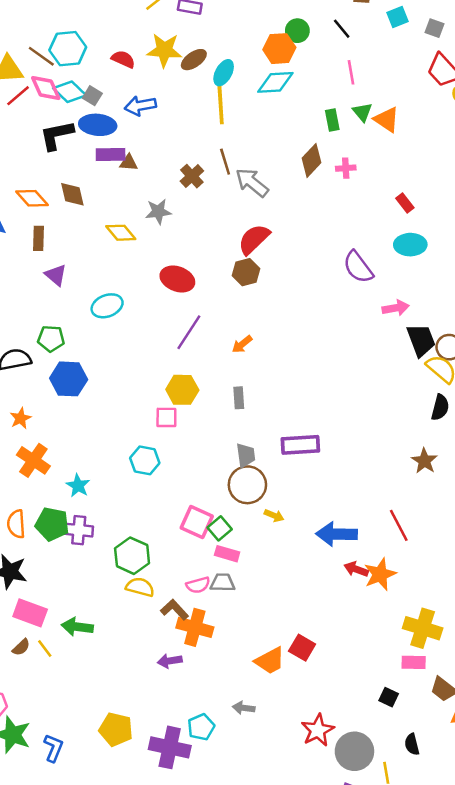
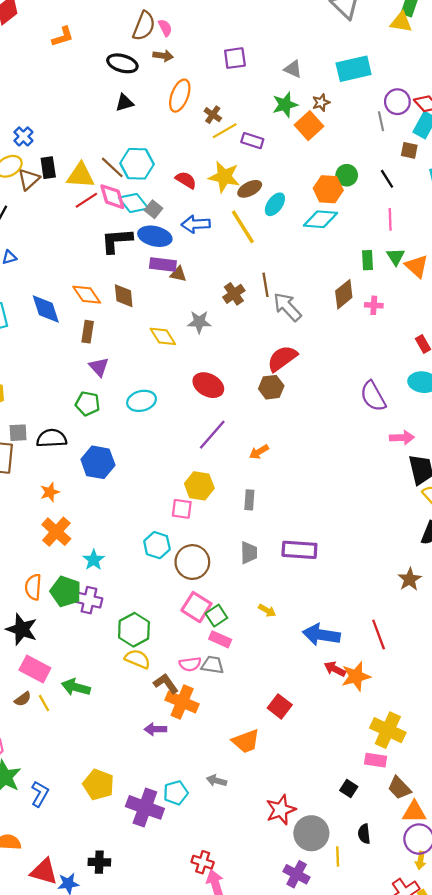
yellow line: (221, 104) -> (243, 227), moved, turned -36
green pentagon: (51, 339) -> (88, 404), moved
brown circle: (247, 485) -> (192, 562), moved
red square: (302, 648) -> (280, 706), moved

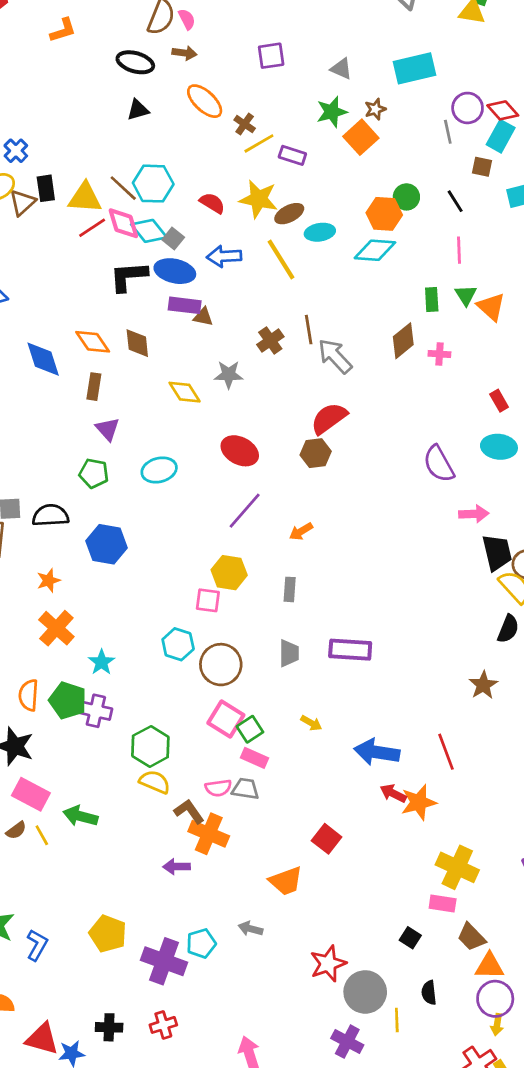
orange ellipse: (180, 96) -> (205, 101), turned -68
cyan ellipse: (275, 204) -> (320, 232), turned 45
red cross: (203, 862) -> (163, 1025), moved, turned -35

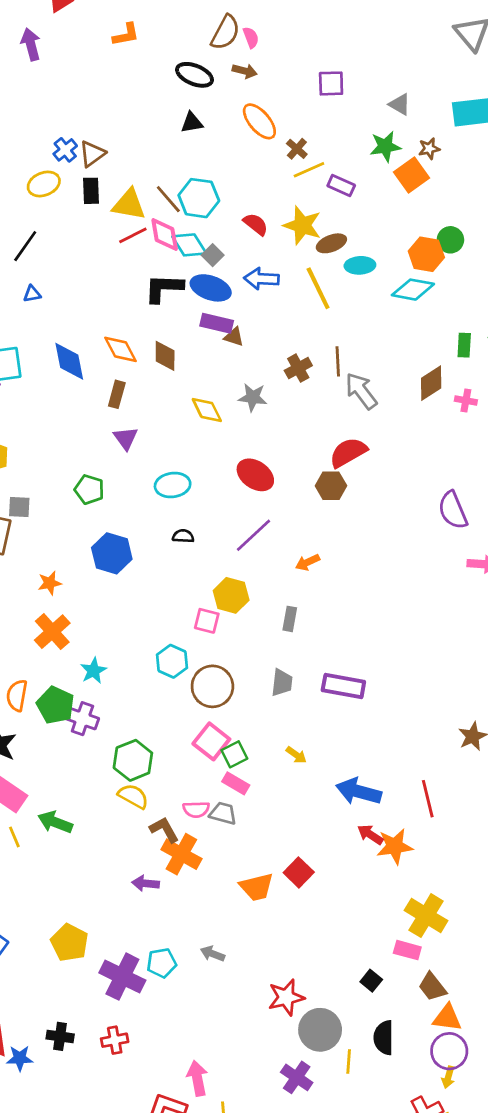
brown triangle: (22, 203) -> (92, 154), moved
green pentagon: (94, 473) -> (89, 490), moved
black semicircle: (50, 515) -> (183, 536), moved, size x0.6
orange trapezoid: (286, 881) -> (257, 887), moved
black semicircle: (429, 993) -> (384, 1038), size x1.4

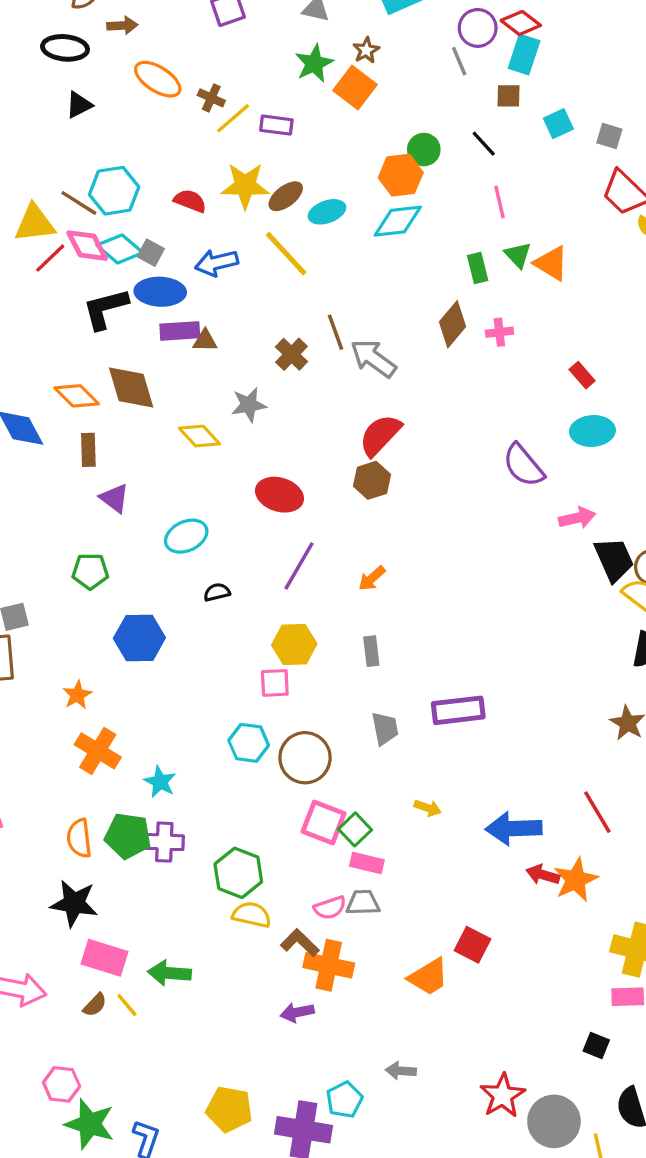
brown diamond: (165, 356) -> (131, 387), size x1.4

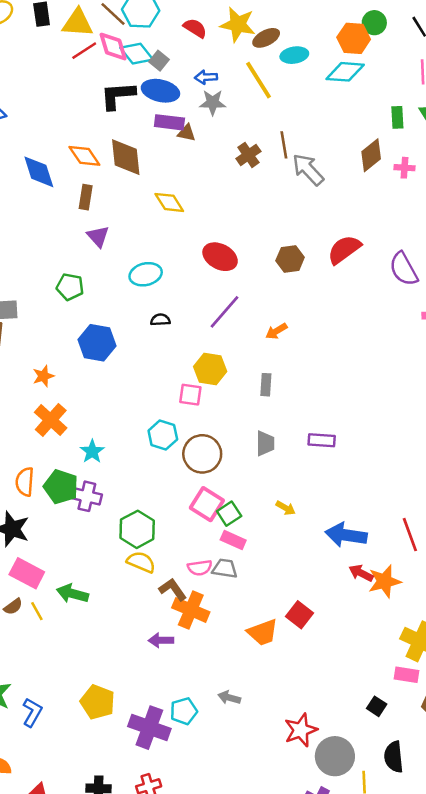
blue arrow: (217, 263) -> (206, 77), size x0.7
gray star: (249, 405) -> (213, 102), moved
red semicircle: (380, 435) -> (344, 250), moved
purple rectangle: (458, 710) -> (322, 440), size x0.7

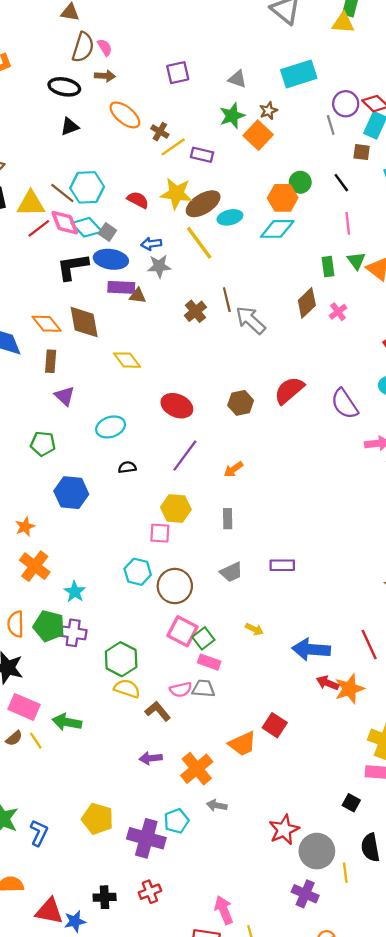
brown ellipse: (266, 38) -> (203, 204), size x1.4
pink cross: (405, 168) -> (338, 312), turned -36
gray trapezoid: (265, 443) -> (231, 572), turned 70
orange cross: (191, 610) -> (197, 769), moved, turned 32

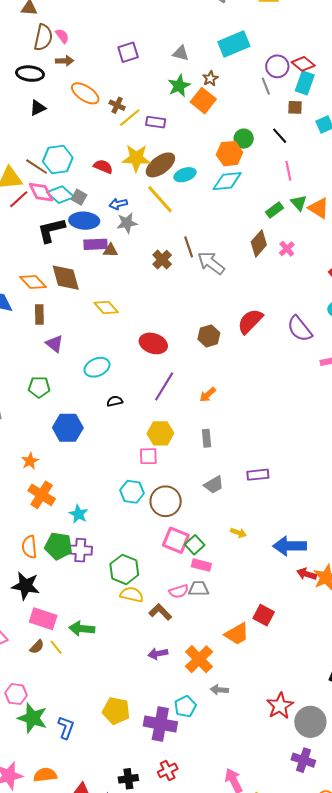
green rectangle: (328, 267) -> (275, 210), turned 66

